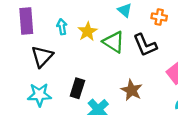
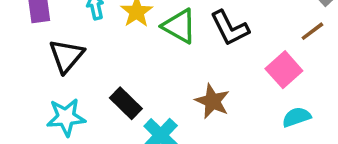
black rectangle: (77, 88) -> (126, 103), turned -60

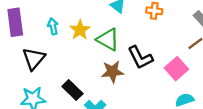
black L-shape: (230, 28) -> (140, 58), moved
brown star: (212, 101) -> (112, 72), moved, turned -30

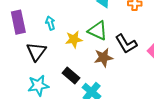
yellow star: (80, 30) -> (74, 39), moved, turned 30

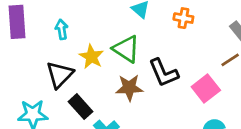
yellow star: (74, 39) -> (91, 57), turned 30
black triangle: (36, 52) -> (60, 75), moved

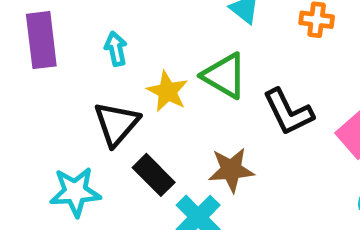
brown star: (129, 88) -> (231, 170), moved

